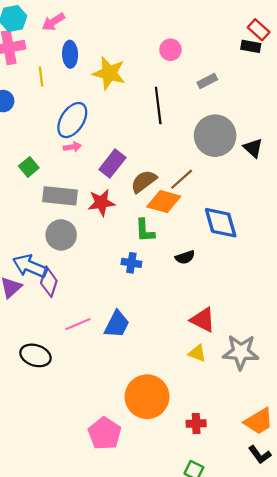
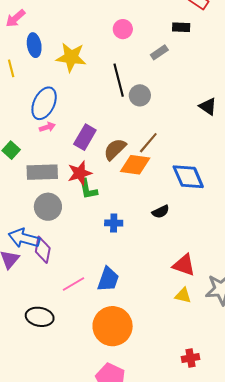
black rectangle: (251, 46) -> (181, 27), moved
gray circle: (215, 136) -> (140, 95), moved, size x0.6
green L-shape: (145, 230) -> (88, 189), moved
orange circle: (147, 397) -> (113, 326), moved

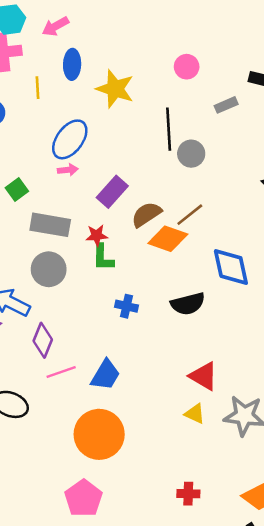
red star: (80, 173) -> (97, 235), size x0.7
black semicircle: (161, 212) -> (188, 304), size x1.5
purple diamond: (43, 250) -> (43, 340), moved

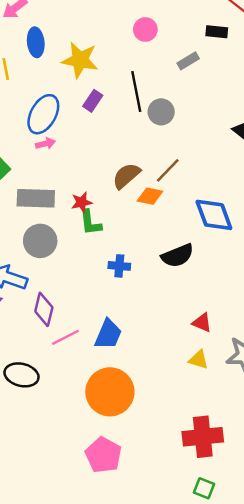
purple rectangle: (112, 192) -> (93, 101), moved, size x0.7
orange diamond: (168, 239) -> (150, 196), size x0.7
red triangle: (204, 376) -> (202, 323), size x0.7
red cross: (188, 494) -> (203, 437), size x1.8

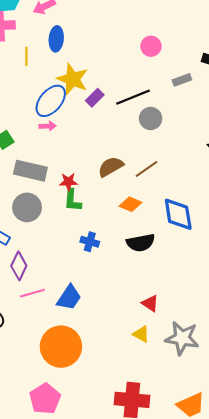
yellow star: (80, 60) -> (73, 79), moved
black line: (136, 92) -> (133, 97), turned 68
orange diamond: (150, 196) -> (130, 204), moved

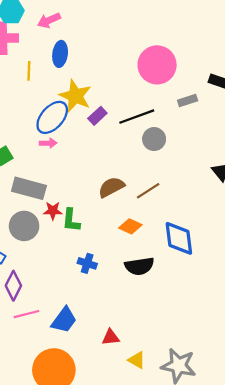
pink circle: (151, 46) -> (157, 65), size x1.8
red star: (68, 182) -> (53, 211), moved
red triangle: (150, 303) -> (111, 337), moved, turned -42

